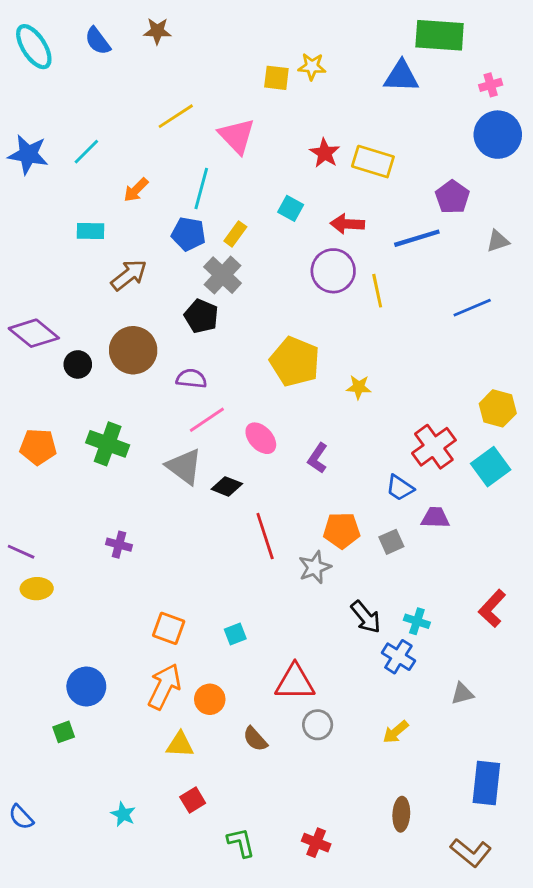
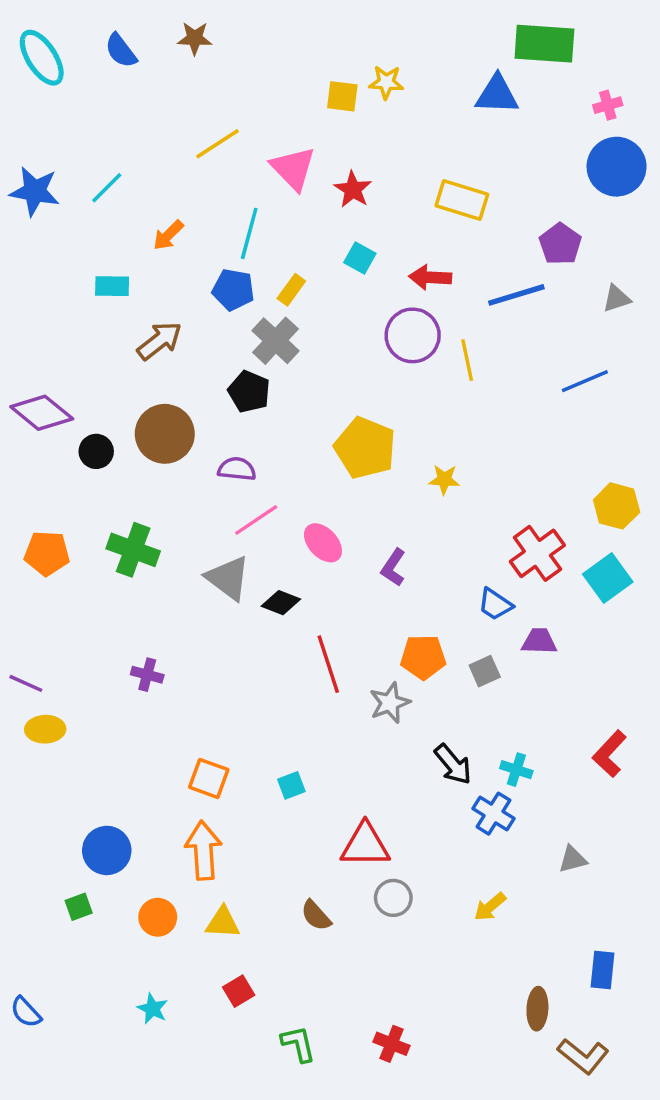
red star: (325, 153) -> (353, 189), moved
orange arrow: (164, 687) -> (203, 850), turned -30
orange circle: (210, 699) -> (158, 917), moved
blue rectangle: (486, 783) -> (602, 970), size x0.7
brown ellipse: (401, 814) -> (537, 1009), moved

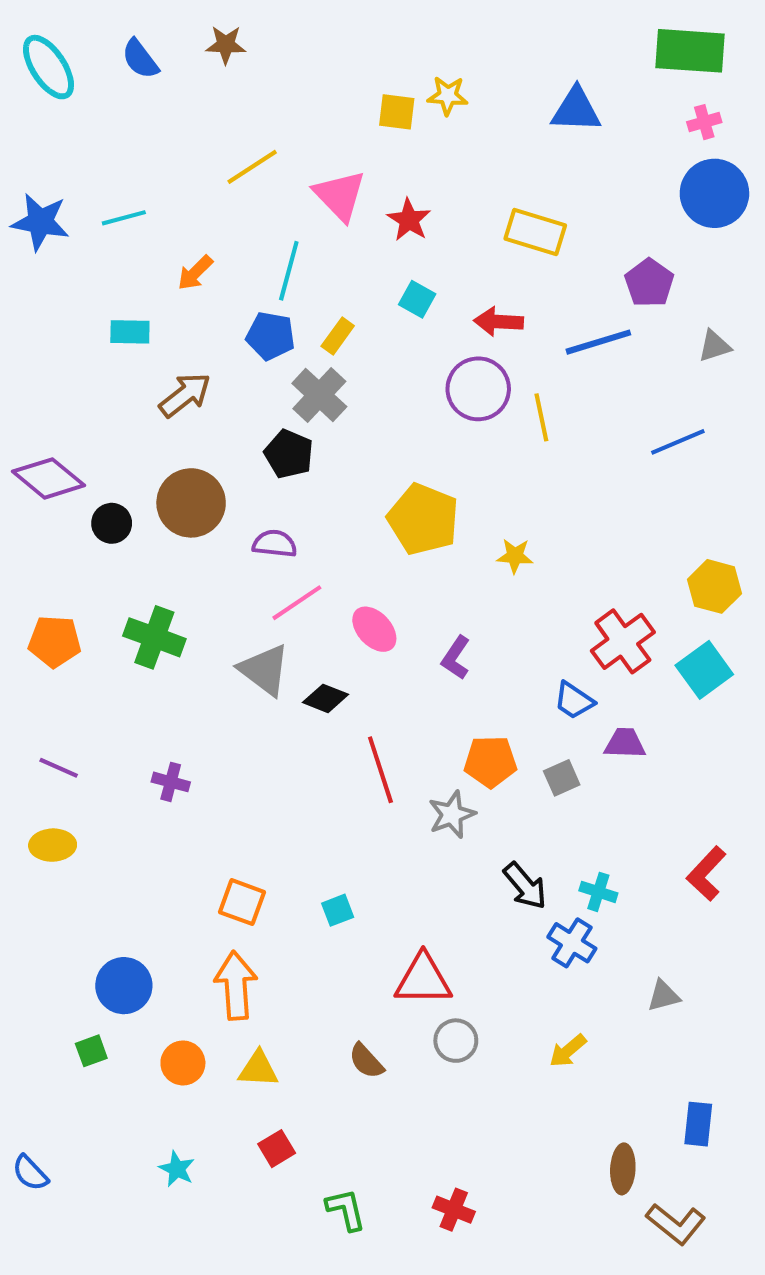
green rectangle: (544, 44) -> (690, 51), moved
cyan line: (107, 188) -> (124, 218), turned 30
purple line: (26, 683) -> (59, 768), moved

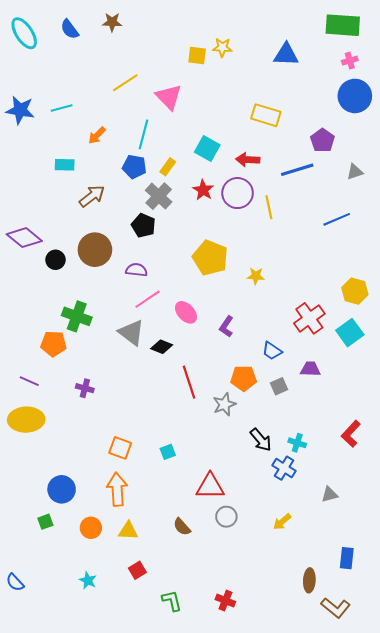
red star: (409, 220) -> (203, 190), moved
cyan square: (417, 299) -> (207, 149), size x1.4
orange pentagon: (55, 641) -> (53, 344), moved
blue trapezoid: (574, 700) -> (272, 351), moved
yellow ellipse: (53, 845) -> (26, 420), size x1.6

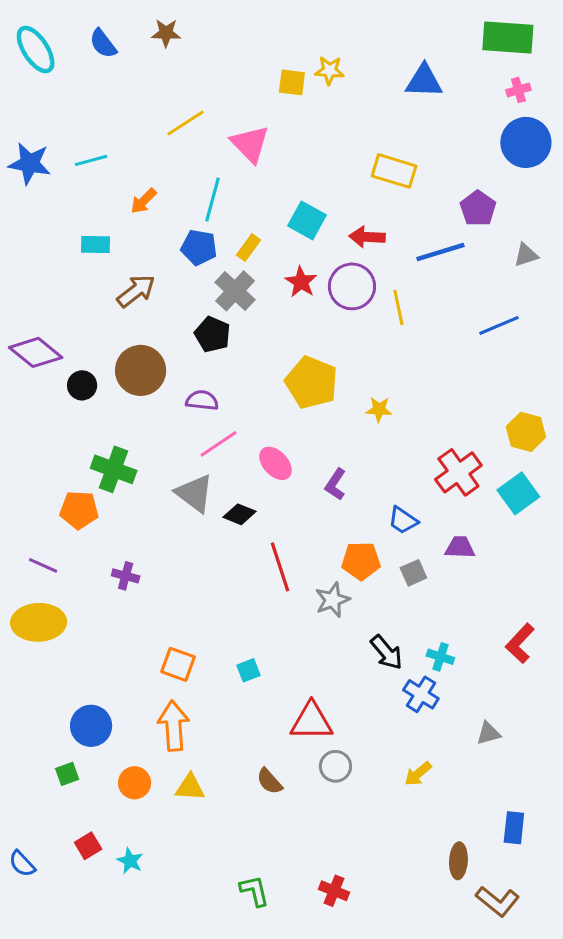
red square: (137, 570) -> (88, 846), moved

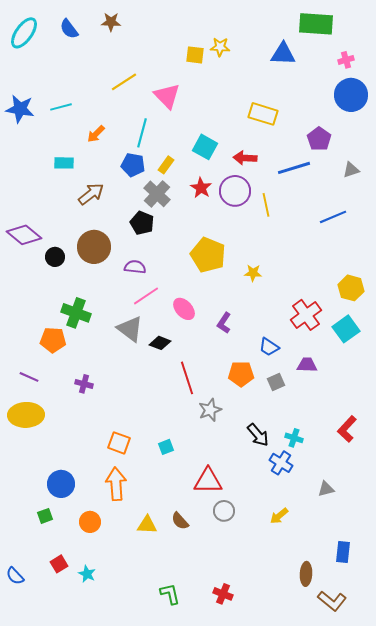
green rectangle: (508, 37) -> (316, 24), moved
cyan ellipse: (36, 49) -> (24, 33), turned 68
gray star: (332, 600) -> (210, 410), moved
yellow triangle: (190, 787) -> (147, 525), moved

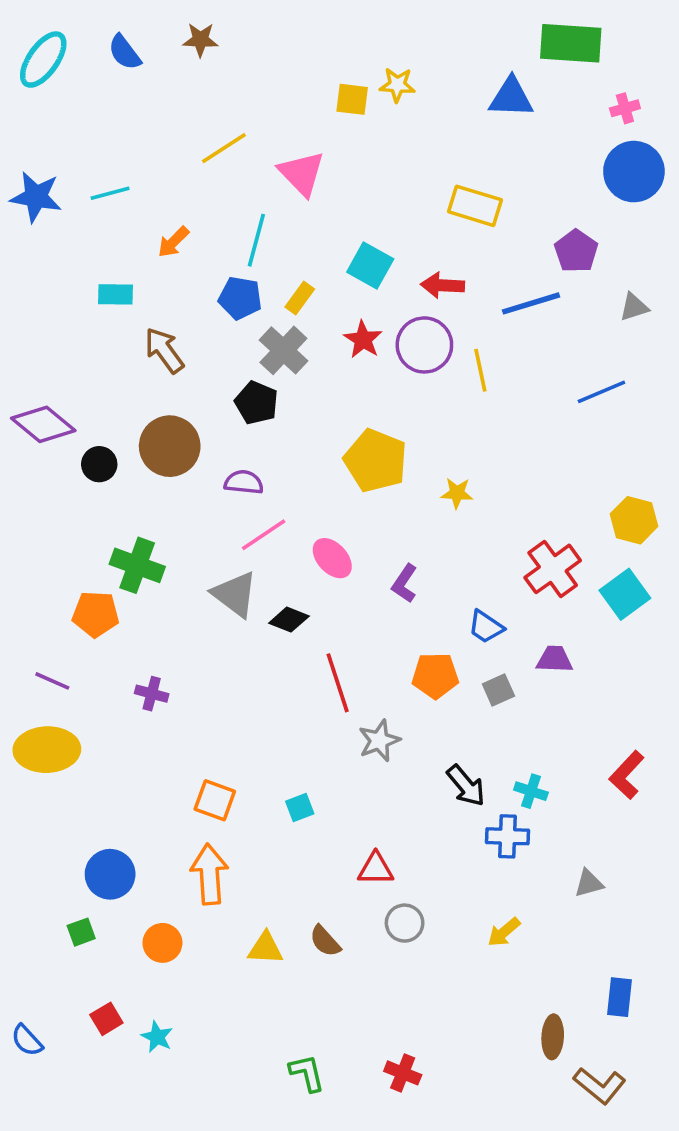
brown arrow: (91, 194) -> (164, 350), turned -88
blue cross: (281, 463) -> (508, 836), turned -30
red triangle: (208, 481) -> (376, 869), size x0.7

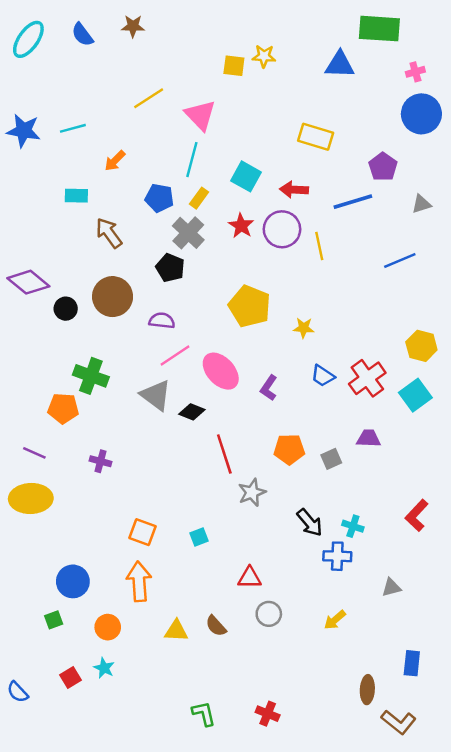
cyan line: (256, 240) -> (192, 160), moved
pink ellipse: (332, 558) -> (221, 371), size x1.4
blue trapezoid: (486, 627) -> (323, 376), moved
cyan star: (157, 1037) -> (104, 668), moved

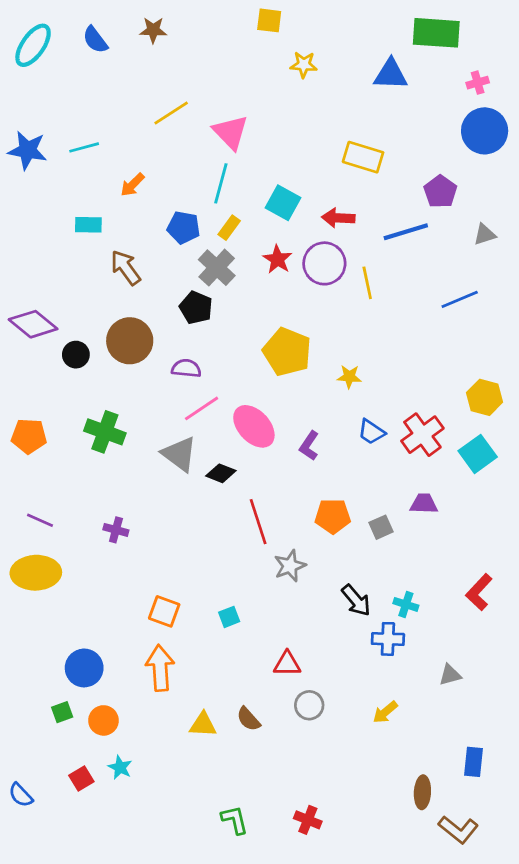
yellow square: (234, 66) -> (269, 20), moved
orange pentagon: (63, 408) -> (29, 436), moved
orange circle: (108, 627) -> (103, 720), moved

